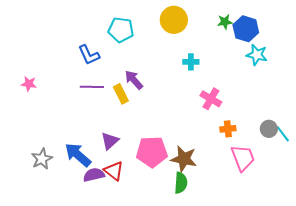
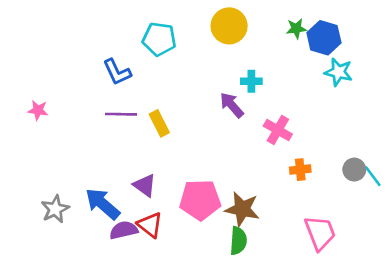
purple arrow: (134, 80) -> (232, 105), moved
purple triangle: (110, 141) -> (145, 185), turned -42
pink trapezoid: (243, 158) -> (320, 233), moved

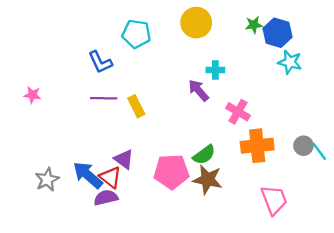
orange cross: (300, 170) -> (257, 146), size x1.8
red triangle: (150, 225) -> (110, 177), moved
green semicircle: (238, 241) -> (204, 155), moved, turned 50

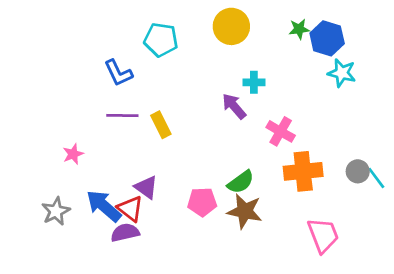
pink star: (32, 95) -> (73, 154), moved, turned -30
pink pentagon: (171, 172) -> (202, 202), size x0.7

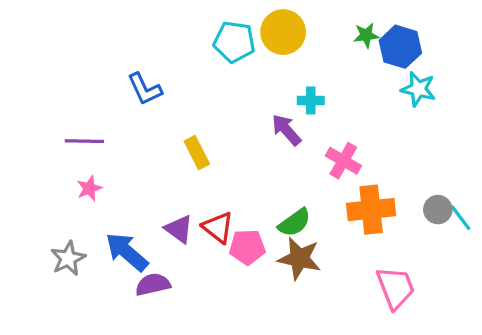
cyan pentagon: (161, 40) -> (234, 42), moved
purple line: (122, 115) -> (84, 141), moved
red triangle: (130, 209) -> (218, 227), moved

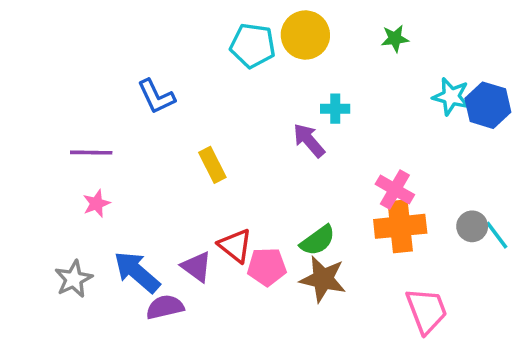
blue hexagon: (400, 47) -> (488, 105), moved
pink cross: (343, 161) -> (395, 189), moved
purple triangle: (179, 229) -> (197, 267), moved

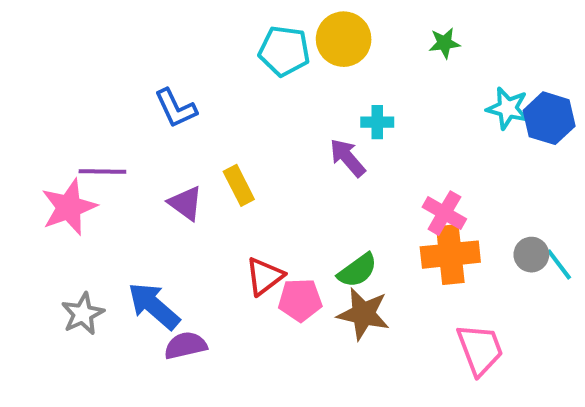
pink star: (96, 204) -> (69, 207), moved, size x1.8
red triangle: (235, 246) -> (265, 276), turned 45
purple triangle: (197, 267) -> (185, 203), moved

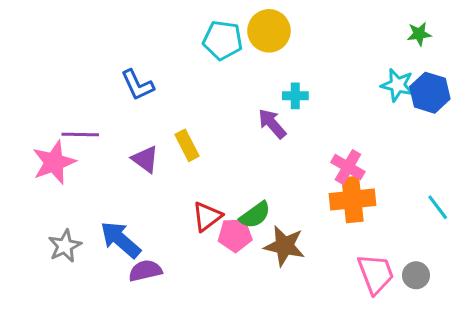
green star: (444, 43) -> (419, 34), moved
gray circle: (531, 255) -> (416, 275), moved
green semicircle: (357, 270) -> (255, 215), moved

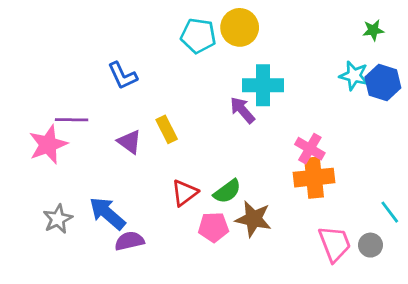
cyan cross: (295, 96) -> (263, 85), size x1.8
cyan line: (438, 207) -> (390, 212), moved
pink pentagon: (235, 235) -> (213, 227), moved

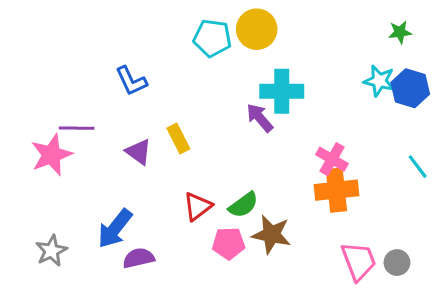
cyan line: (390, 212) -> (418, 167), moved
blue arrow: (107, 213) -> (115, 229), turned -93
gray star: (58, 219) -> (51, 251), moved

